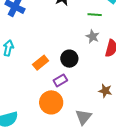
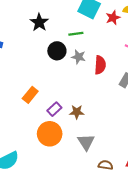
black circle: (69, 59) -> (57, 51), moved
brown star: (105, 91) -> (77, 112), moved

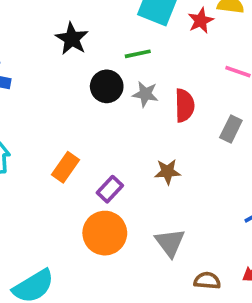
brown star: (77, 112) -> (167, 172), moved

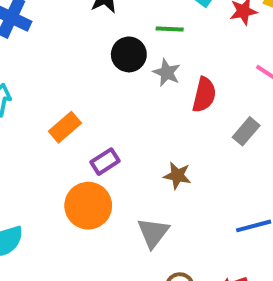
brown star: (167, 172) -> (177, 176), moved

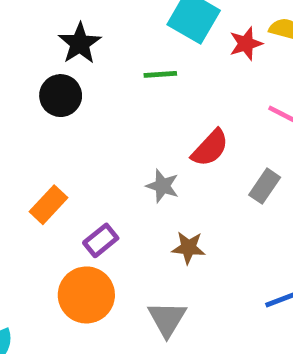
black circle: (129, 54) -> (61, 96), moved
gray star: (167, 73) -> (163, 186), moved
red semicircle: (204, 95) -> (210, 148), turned 36

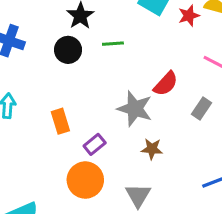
green line: (160, 74) -> (113, 44), moved
gray star: (163, 186) -> (135, 109), size x1.6
orange rectangle: (49, 205) -> (60, 121), turned -60

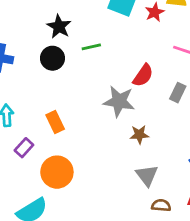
purple rectangle: (95, 144) -> (24, 148), moved
orange circle: (85, 180) -> (57, 172), moved
gray triangle: (138, 195) -> (147, 175), moved

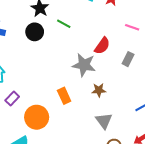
green line: (91, 47) -> (64, 24), turned 40
orange rectangle: (55, 122) -> (64, 96), moved

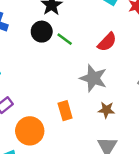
green line: (64, 24) -> (65, 39), moved
red semicircle: (102, 46) -> (107, 42), moved

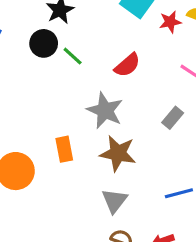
brown star: (106, 110) -> (118, 153), size x1.6

